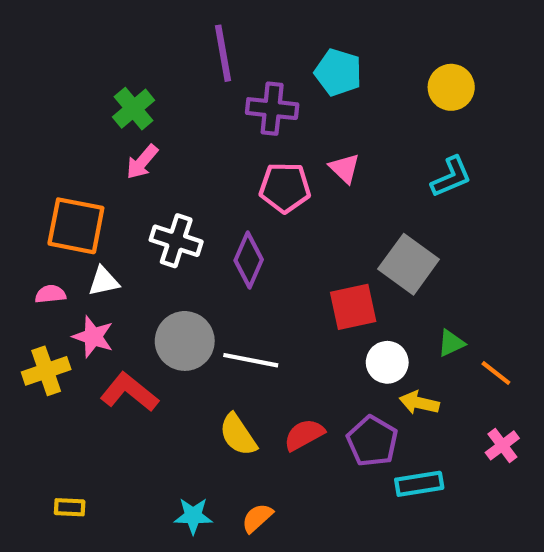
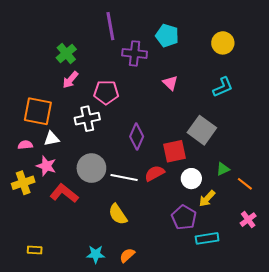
pink pentagon: (285, 187) -> (106, 92), moved
white cross: (176, 241) -> (87, 119), turned -30
purple diamond: (249, 260) -> (137, 137), moved
yellow arrow: (419, 403) -> (207, 199), turned -60
red semicircle: (304, 435) -> (155, 173), moved

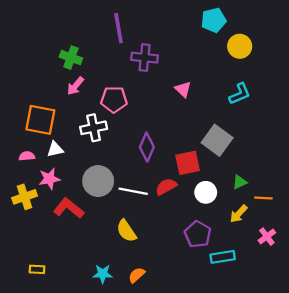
cyan pentagon: (167, 36) -> (214, 20), moved, turned -30
green cross: (66, 53) -> (71, 58), turned -30
pink star: (46, 166) -> (49, 179), turned -30
orange line: (245, 184) -> (263, 198), turned -35
yellow arrow: (207, 199) -> (239, 214), moved

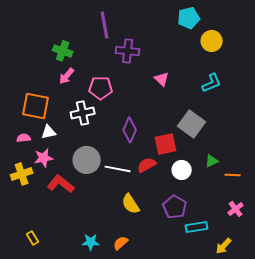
yellow arrow: (239, 214) -> (224, 246), moved
yellow semicircle: (126, 231) -> (131, 204), moved
yellow rectangle: (37, 269) -> (33, 238), turned 56

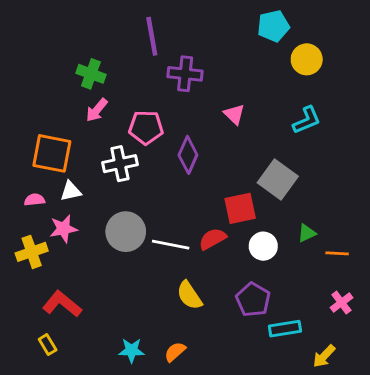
purple diamond: (130, 130) -> (188, 155), moved
red L-shape: (61, 184) -> (62, 304), moved

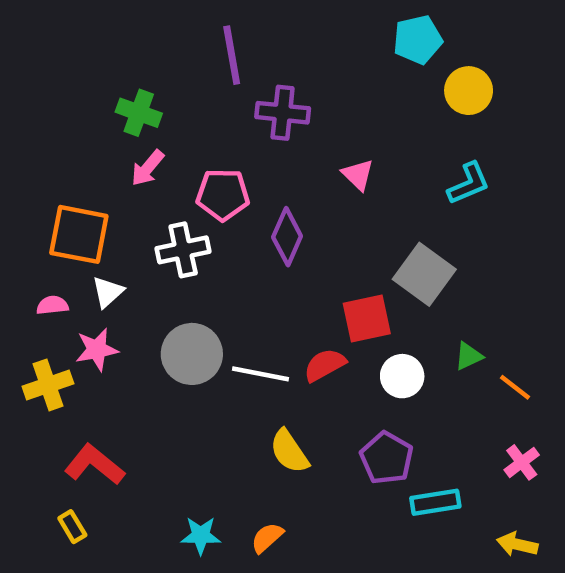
white triangle: (71, 191) -> (108, 292), turned -30
orange line: (337, 253) -> (515, 387), turned 35
yellow arrow: (324, 356) -> (517, 544), moved, turned 60

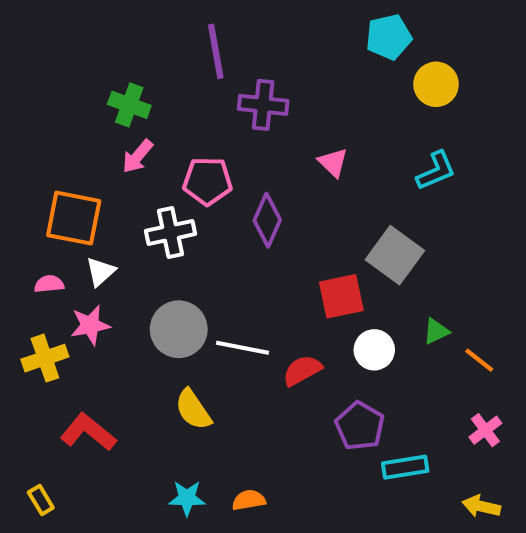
red semicircle: (325, 365) -> (302, 370), moved
yellow semicircle: (289, 451) -> (193, 410), moved
yellow rectangle: (72, 527) -> (41, 500), moved
orange semicircle: (267, 538) -> (249, 500), turned 32

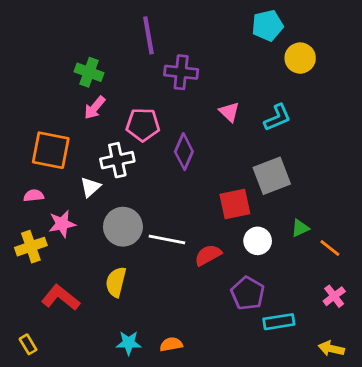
cyan L-shape: (436, 171) -> (277, 118), moved
gray square: (395, 255) -> (272, 176), turned 33
white triangle: (100, 272) -> (90, 187), moved
yellow semicircle: (193, 410) -> (116, 282), moved, turned 48

